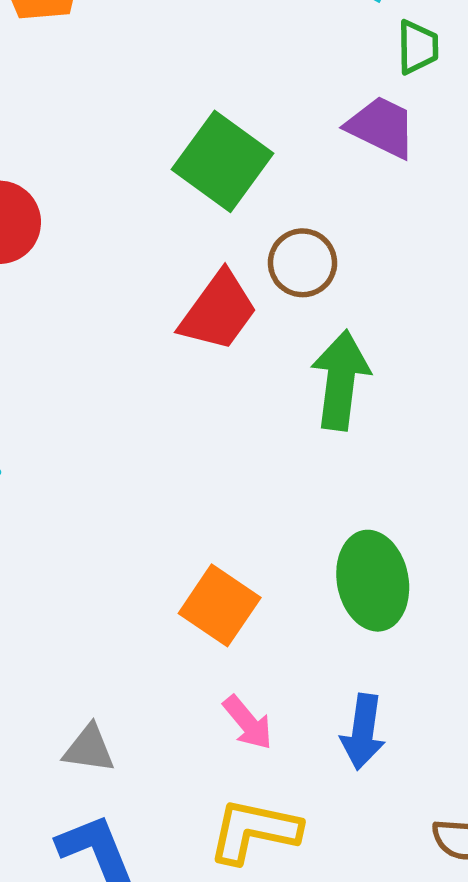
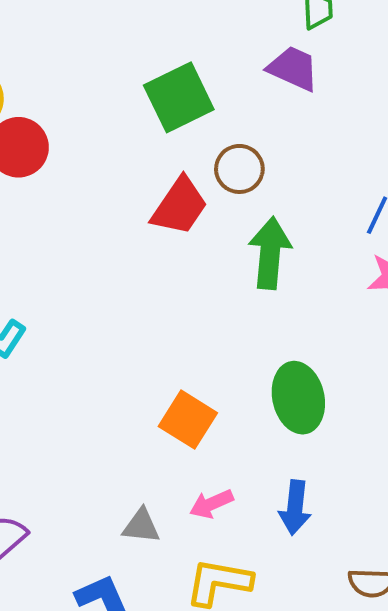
green square: (223, 161) -> (179, 97), turned 30
pink arrow: (248, 723) -> (211, 504), turned 108
gray triangle: (89, 749) -> (141, 526), moved

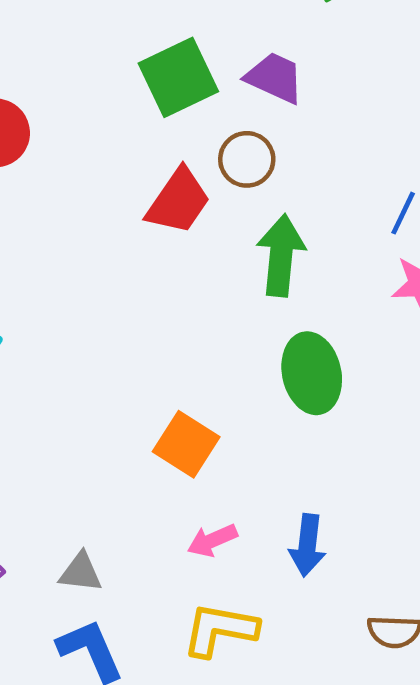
purple trapezoid: (293, 68) -> (275, 78), moved
green ellipse: (298, 398) -> (312, 373), moved
gray triangle: (141, 526) -> (81, 572), moved

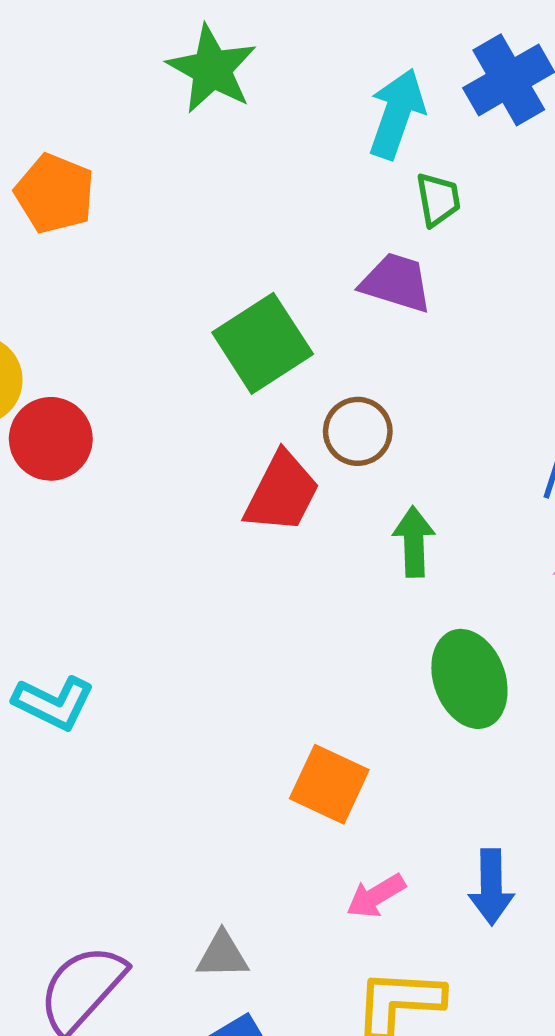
purple trapezoid: (275, 78) -> (396, 283), moved
green arrow: (281, 255) -> (414, 542), size x0.7

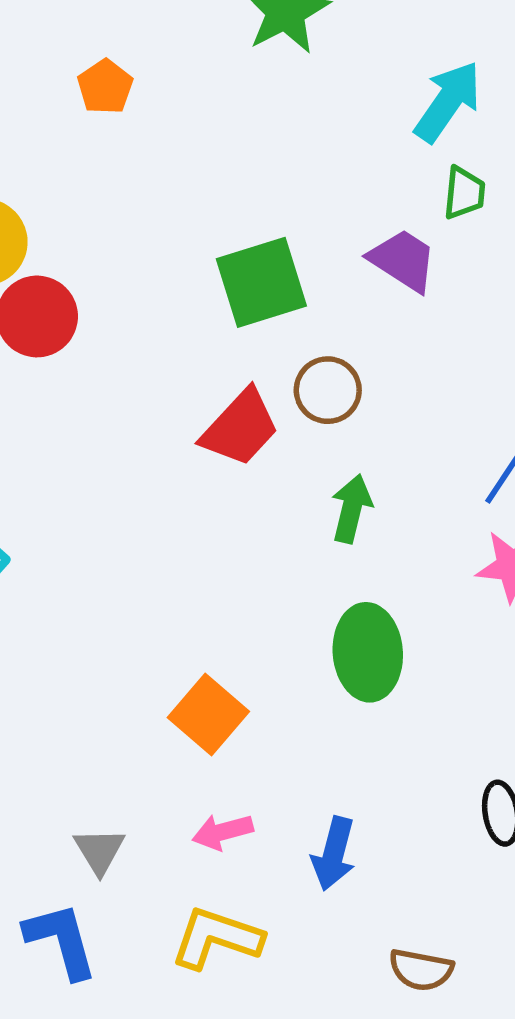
orange pentagon: (55, 194) -> (105, 87), size x0.7
gray triangle: (222, 955) -> (99, 851), moved, turned 44

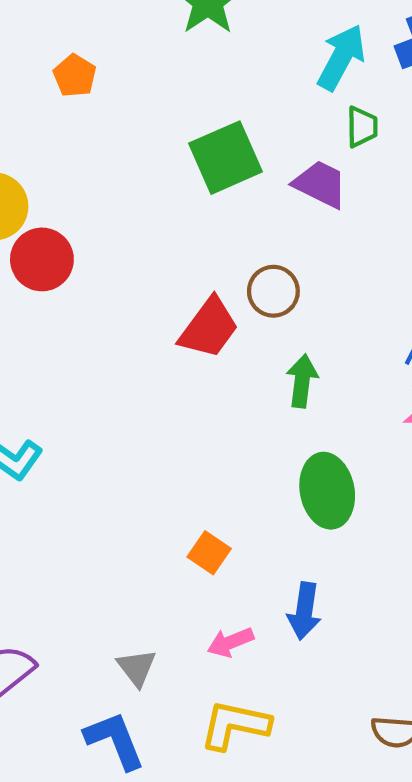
green square: (261, 282) -> (226, 158), moved
orange square: (208, 714) -> (209, 553), size x0.7
blue arrow: (334, 854) -> (304, 611), moved

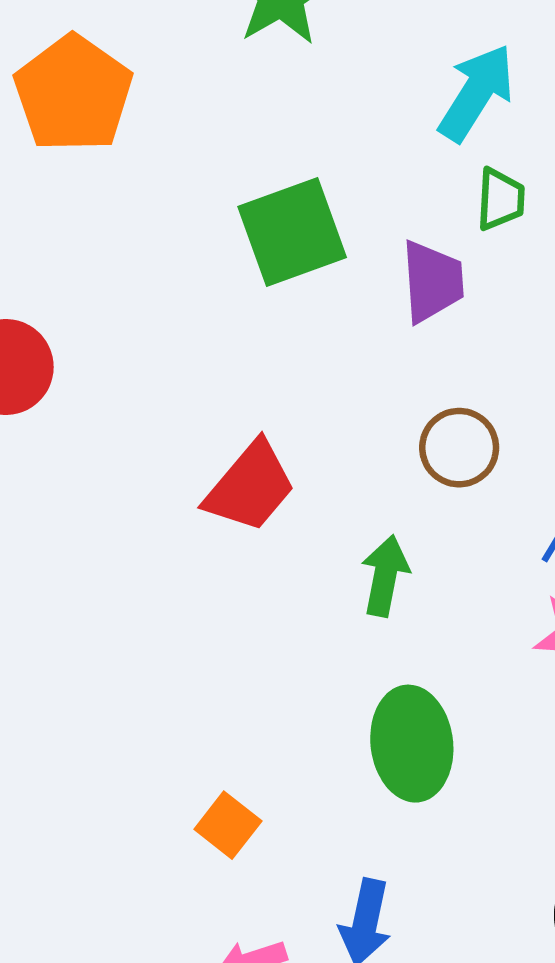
orange pentagon: (75, 76) -> (73, 94), size x1.8
purple trapezoid: (320, 184) -> (432, 281), turned 56
brown circle: (273, 291) -> (459, 448), moved

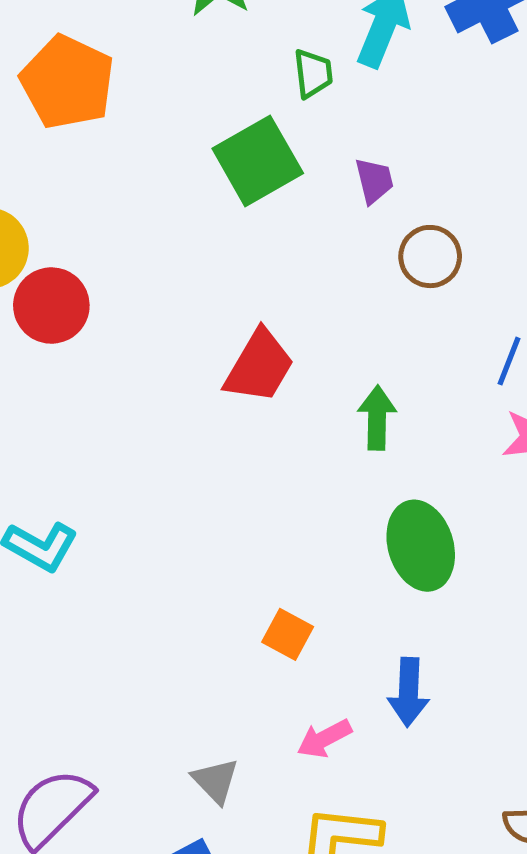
green trapezoid: (501, 199) -> (313, 73), moved
purple trapezoid: (432, 281) -> (374, 181), size x0.7
brown circle: (459, 448) -> (430, 257), moved

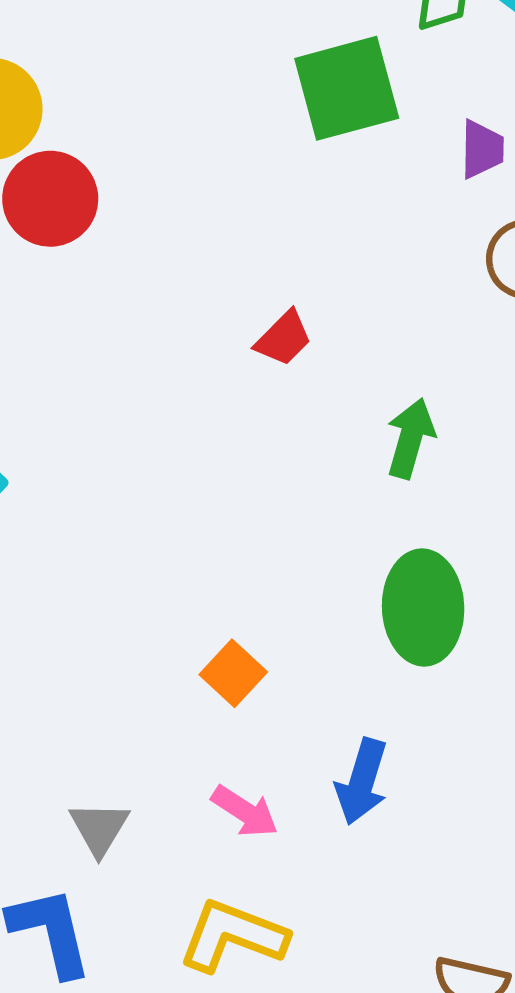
red trapezoid: (259, 366) -> (284, 338), size x0.6
pink arrow: (324, 739) -> (245, 811), turned -134

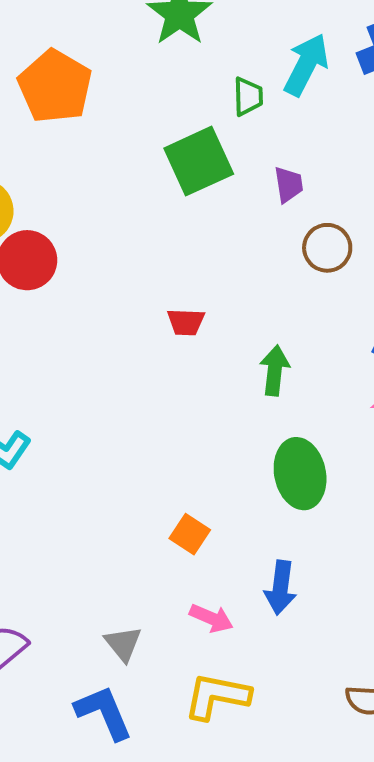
red trapezoid: (284, 338) -> (186, 322), turned 57

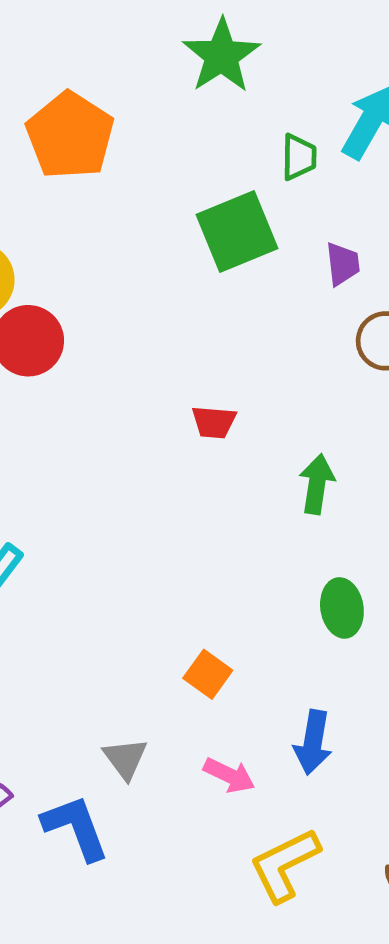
green ellipse: (300, 474) -> (342, 608), size x0.7
gray triangle: (123, 644) -> (125, 758), moved
yellow L-shape: (217, 696) -> (285, 865), moved, turned -40
blue L-shape: (104, 713) -> (76, 828), moved

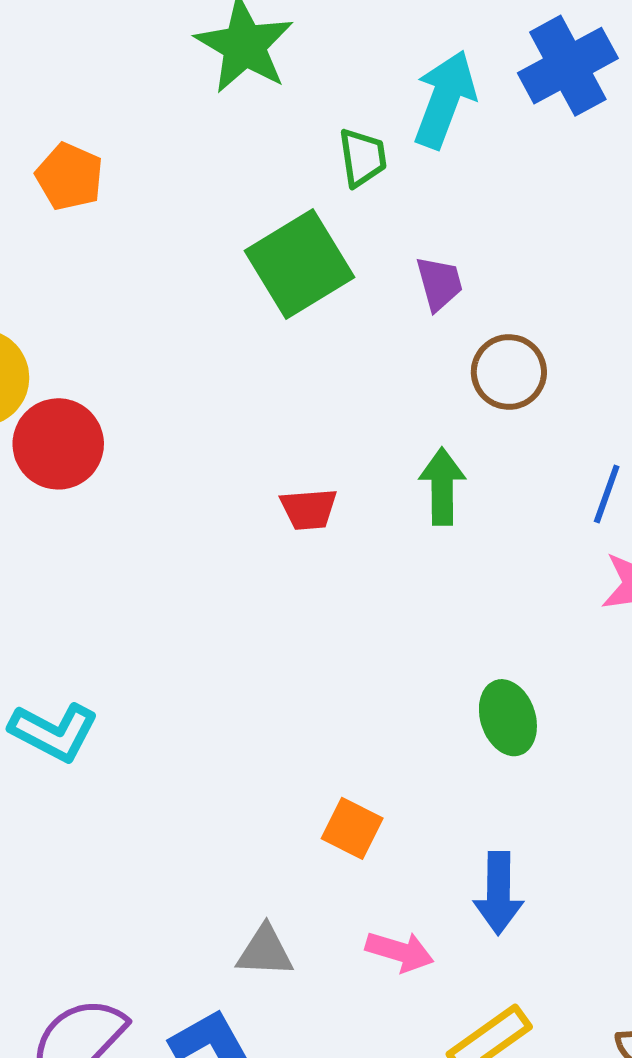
orange pentagon: (70, 135) -> (70, 177), size x0.6
green arrow: (317, 484) -> (442, 487), moved
gray triangle: (125, 758) -> (265, 951), turned -42

